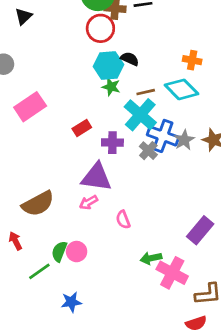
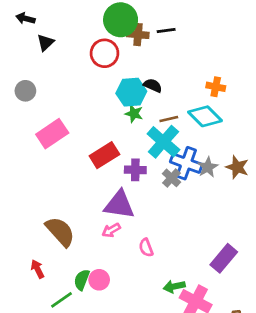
red circle: (100, 28) -> (104, 53), moved
red rectangle: (82, 128) -> (104, 155), size x1.5
brown semicircle: (38, 204) -> (60, 232), turned -104

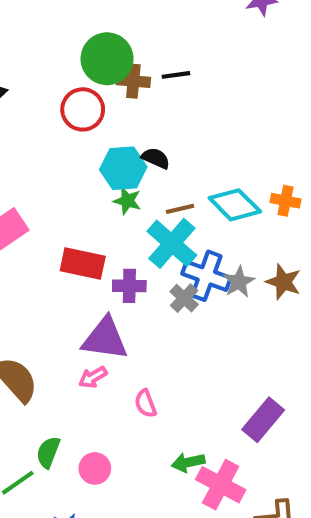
orange cross: (216, 87) -> (285, 201), moved
red rectangle: (104, 155) -> (83, 264), turned 44
pink circle: (99, 280) -> (95, 468), moved

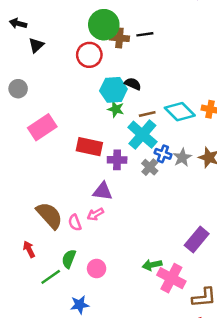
blue cross: (206, 276) -> (163, 154), size x0.6
purple triangle: (105, 339) -> (103, 191), size x0.7
pink semicircle: (146, 404) -> (75, 223), moved

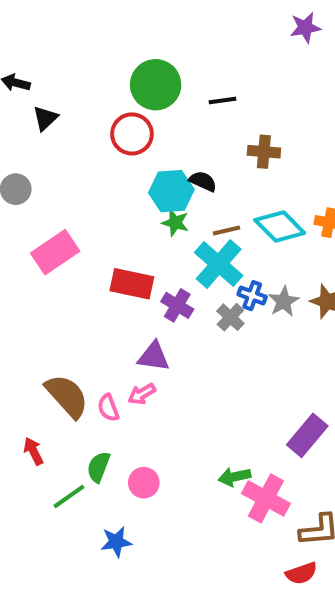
brown cross: (119, 38) -> (264, 152), moved
purple cross: (117, 160) -> (177, 305), turned 30

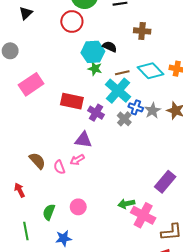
brown semicircle: (67, 396) -> (37, 161), size x0.7
green semicircle: (98, 467) -> (49, 212), moved
green line: (69, 496) -> (26, 231), moved, turned -66

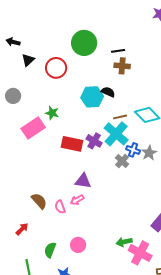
red circle: (72, 22) -> (56, 68), moved
brown cross: (142, 31) -> (122, 66), moved
green star: (95, 69) -> (52, 113), moved
purple cross: (96, 113) -> (94, 141), moved
red arrow: (20, 190) -> (22, 229), turned 72

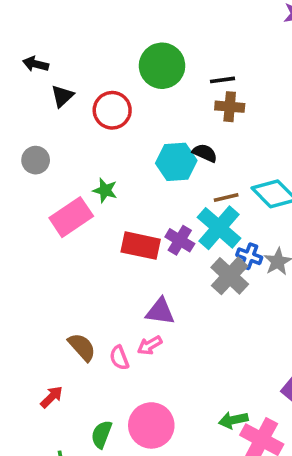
gray cross: (122, 161) -> (230, 276), size x1.5
pink circle: (78, 245) -> (151, 425), size x1.6

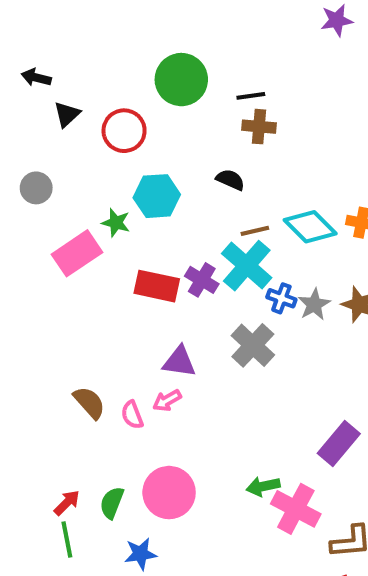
cyan hexagon: (176, 162) -> (157, 196), moved
gray cross: (230, 276) -> (253, 345), moved
red arrow: (52, 397) -> (67, 503), moved

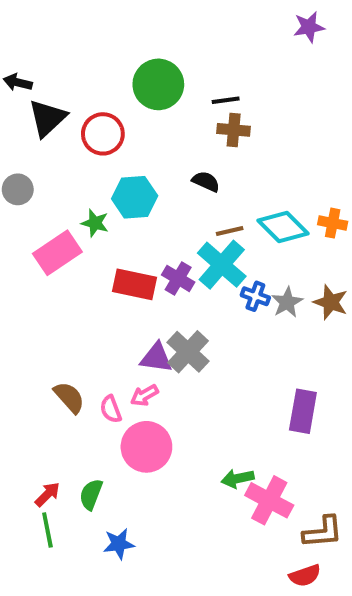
black triangle: (67, 114) -> (47, 118), size x1.5
gray cross: (253, 345) -> (188, 352), moved
purple rectangle: (339, 443) -> (303, 411), moved, turned -30
pink circle: (169, 493) -> (146, 447), moved

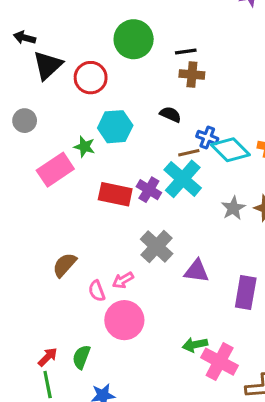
blue cross: (255, 296) -> (207, 137), moved
purple triangle: (156, 358) -> (197, 271), moved
brown semicircle: (69, 397) -> (64, 265), moved, turned -96

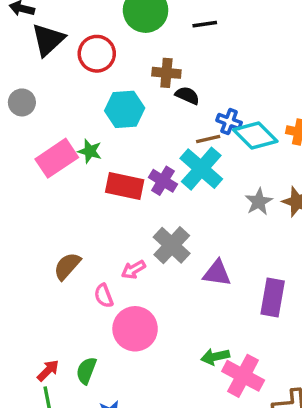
brown cross: (192, 75) -> (166, 73), moved
green star: (84, 147) -> (90, 151), moved
pink arrow: (123, 280) -> (133, 270), moved

